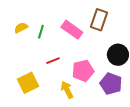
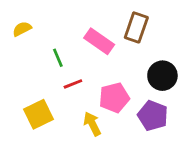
yellow semicircle: (21, 28) -> (22, 29), moved
green line: (41, 32) -> (58, 58), moved, turned -40

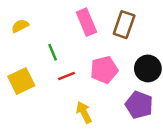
pink rectangle: (99, 41) -> (86, 22), moved, turned 32
pink pentagon: (114, 98) -> (104, 70), moved
yellow square: (39, 114) -> (21, 81), moved

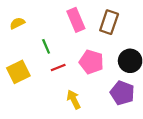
pink pentagon: (104, 70) -> (91, 62), turned 30

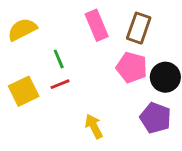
yellow semicircle: (17, 23) -> (22, 29), size x1.5
pink pentagon: (91, 62) -> (132, 67), moved
red line: (58, 67) -> (60, 84), moved

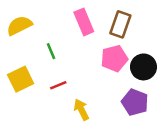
pink pentagon: (132, 67) -> (114, 58), turned -30
red line: (60, 84) -> (58, 85), moved

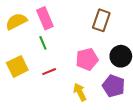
pink rectangle: (84, 22) -> (45, 18), moved
pink pentagon: (114, 58) -> (87, 59), moved
yellow arrow: (81, 110) -> (80, 92), moved

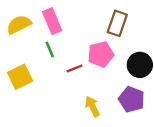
pink pentagon: (87, 59) -> (101, 54), moved
red line: (49, 72) -> (75, 68), moved

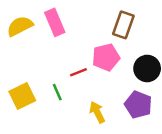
green line: (50, 49) -> (57, 92), moved
yellow square: (20, 77) -> (22, 96), moved

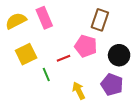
pink pentagon: (106, 57) -> (86, 46), turned 30
yellow square: (22, 96) -> (26, 54), moved

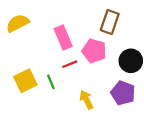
pink rectangle: (44, 18) -> (63, 38), moved
yellow square: (26, 54) -> (25, 81), moved

